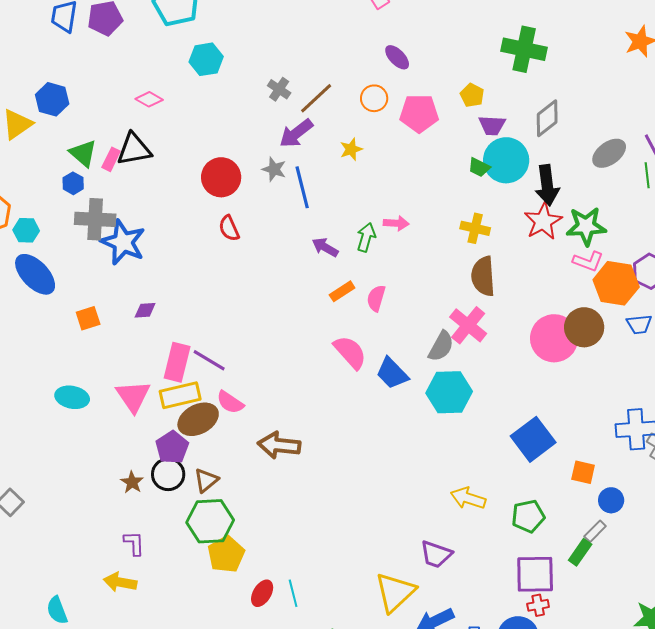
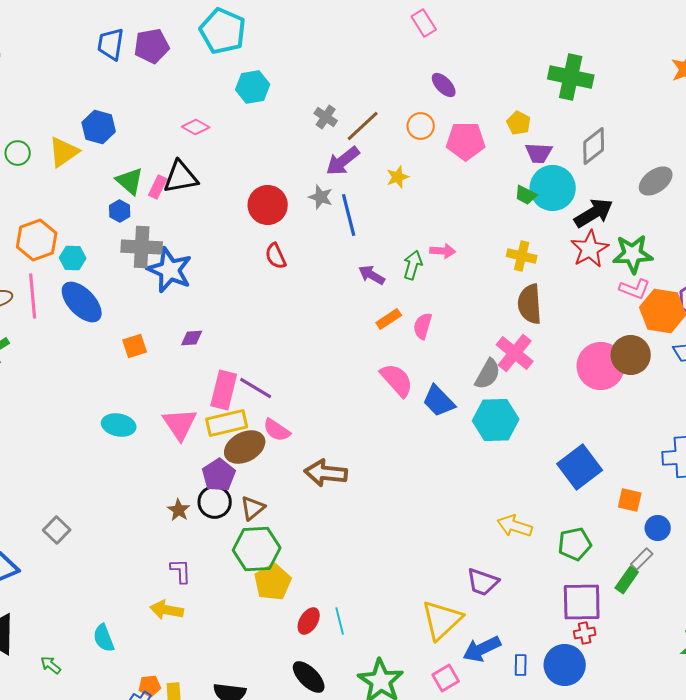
black arrow: (547, 185) -> (594, 213), turned -114

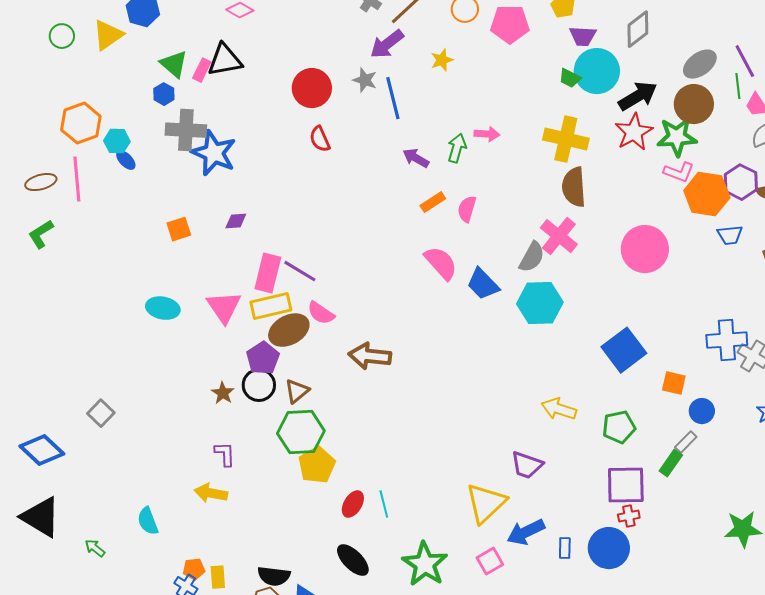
yellow cross: (522, 256) -> (566, 139), size x1.5
blue ellipse: (82, 302) -> (126, 160), moved, size x0.5
brown circle: (631, 355) -> (694, 104), moved

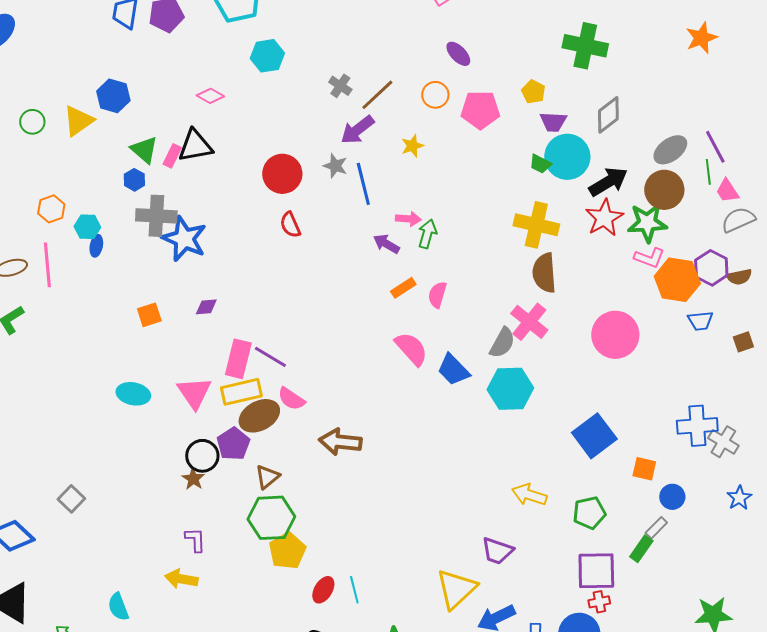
orange hexagon: (81, 123) -> (51, 209), size x0.7
pink arrow: (487, 134) -> (408, 219), moved
blue ellipse: (126, 160) -> (96, 246), turned 55
black circle: (259, 385) -> (202, 456), moved

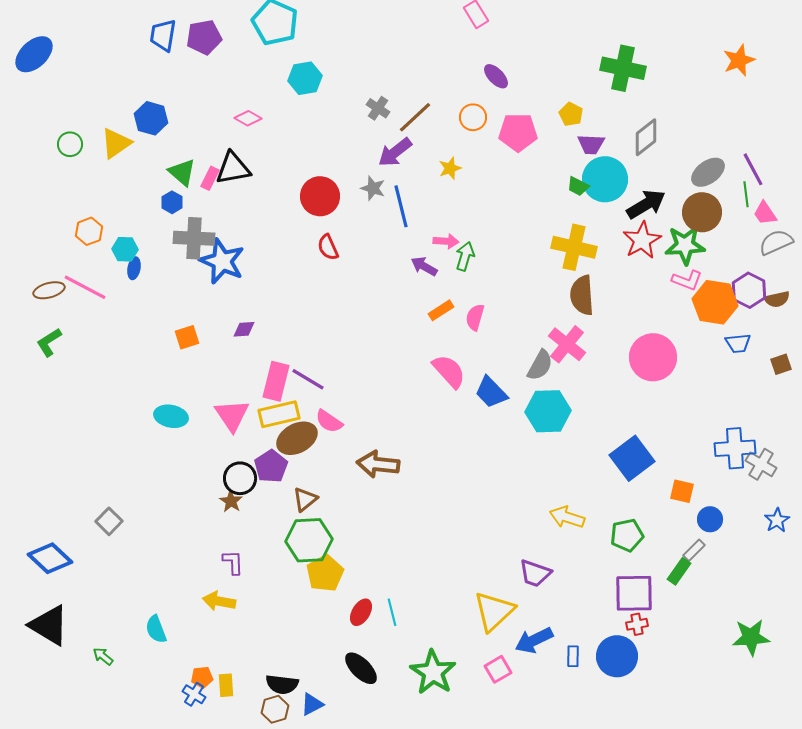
pink line: (47, 265) -> (85, 287), turned -57

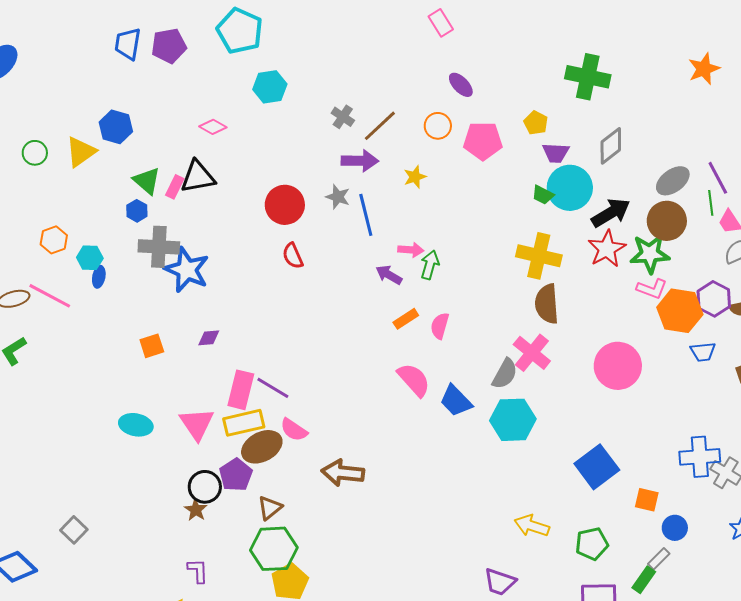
purple arrow: (395, 152) -> (360, 161), turned -141

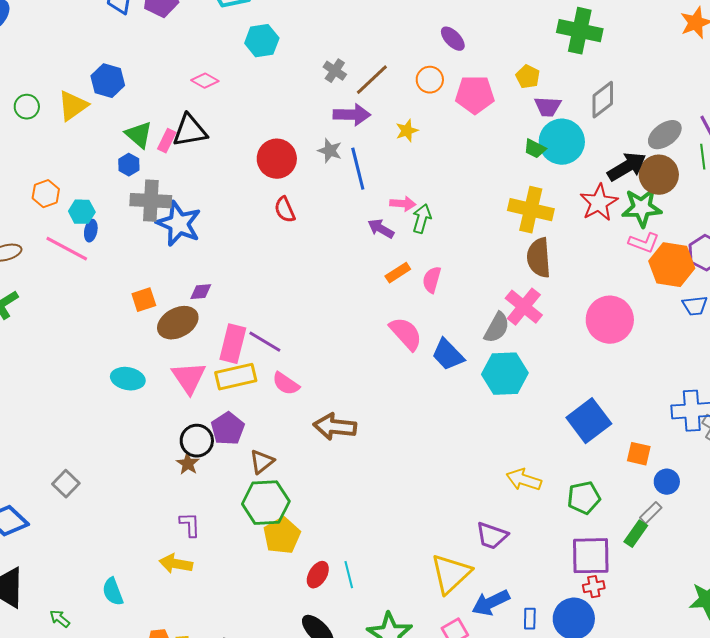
black arrow: (611, 213) -> (627, 167), moved
pink line: (50, 296) -> (67, 249), moved
brown ellipse: (262, 447) -> (178, 323), moved

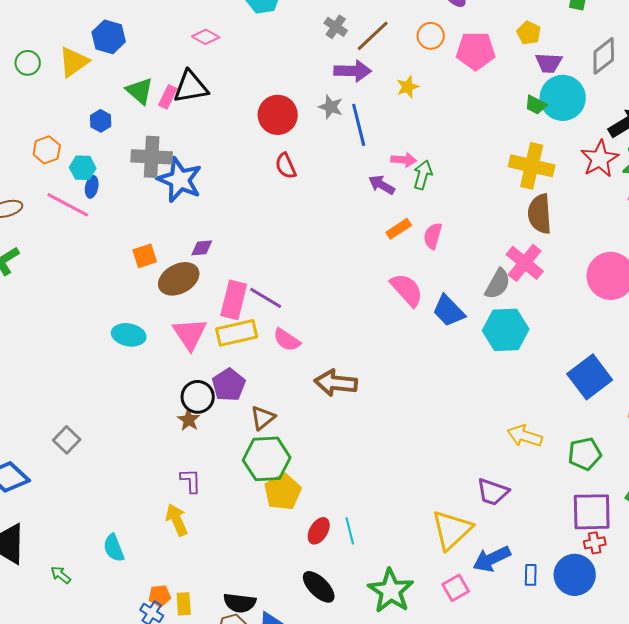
blue hexagon: (129, 165) -> (101, 121), moved
yellow arrow: (176, 564) -> (177, 520), turned 56

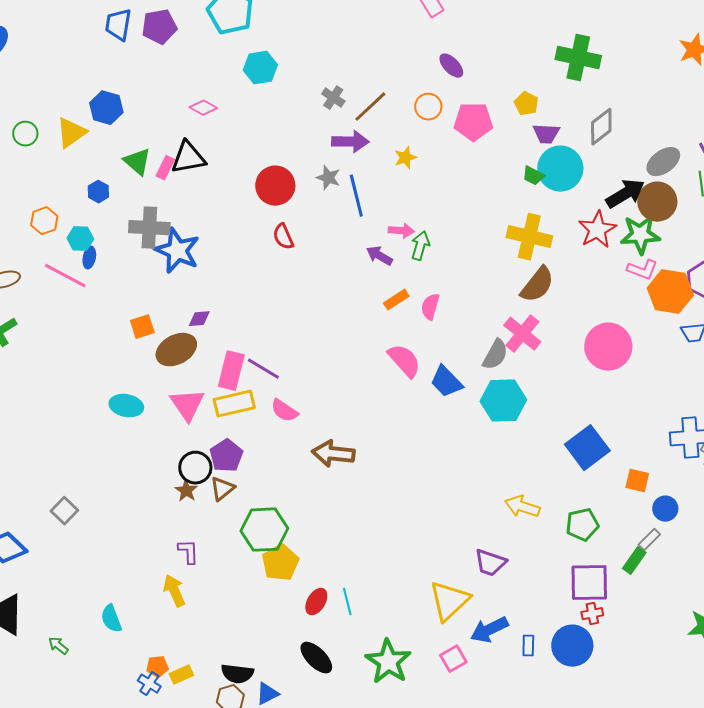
brown semicircle: (540, 214) -> (537, 285), turned -138
brown triangle: (263, 418) -> (222, 489), moved
yellow rectangle: (184, 604) -> (181, 675), turned 70

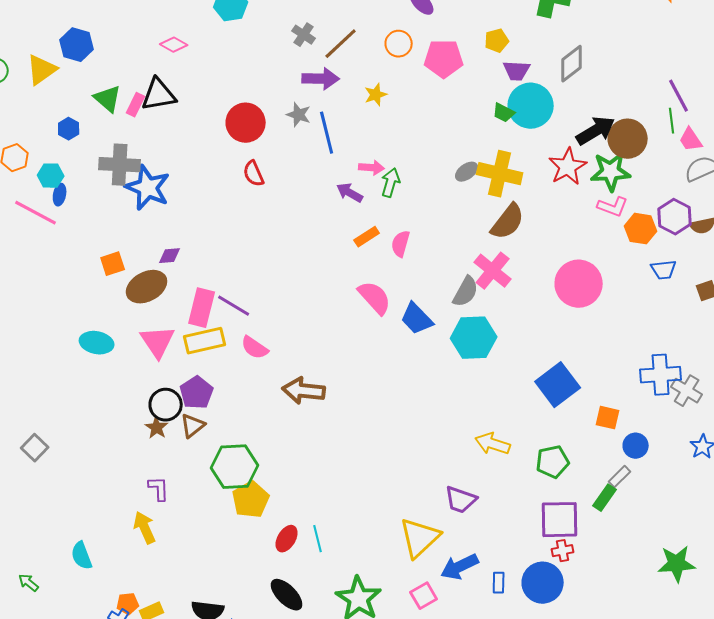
yellow pentagon: (526, 104) -> (497, 41), turned 30
gray ellipse: (663, 162) -> (467, 172), moved, size x0.7
orange hexagon: (670, 292) -> (641, 229), size x0.7

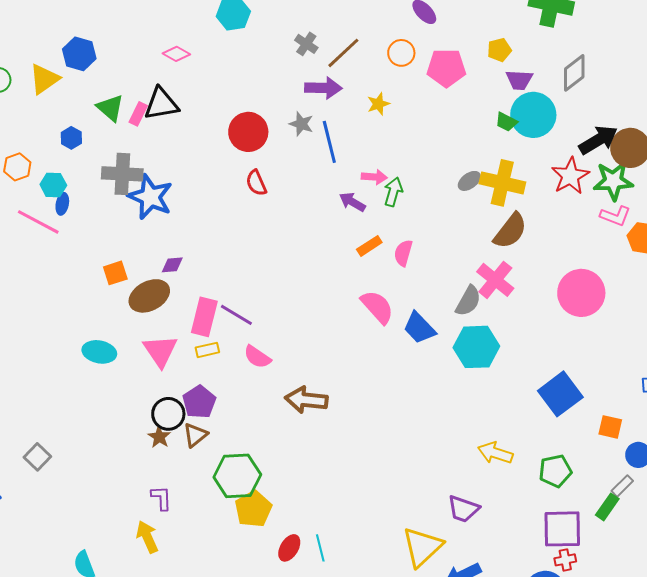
yellow rectangle: (205, 341) -> (207, 350), size x0.6

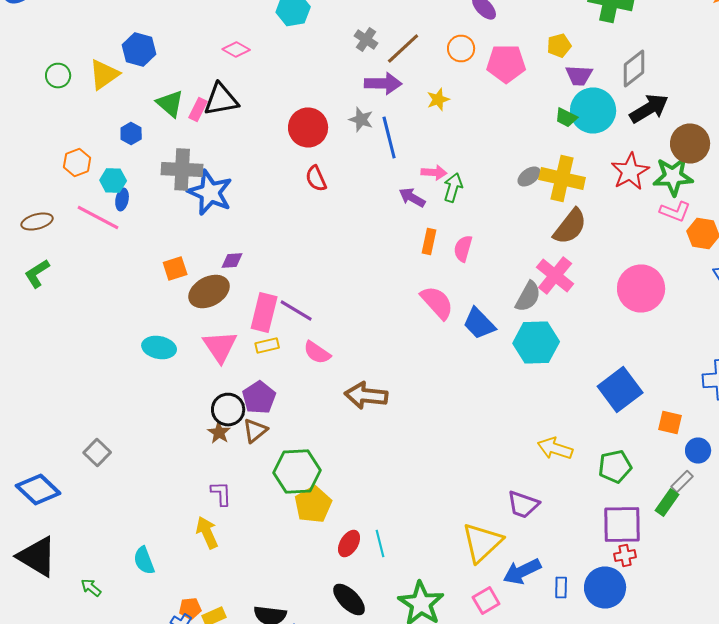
black arrow: (598, 140) -> (649, 108), moved
orange rectangle: (369, 246) -> (429, 242), turned -45

